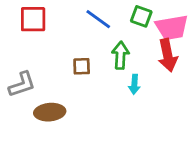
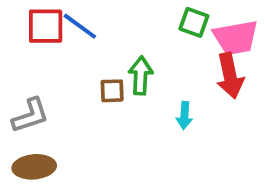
blue line: (98, 19) -> (80, 26), moved
green arrow: (120, 55) -> (141, 76), moved
brown ellipse: (50, 112) -> (34, 167), moved

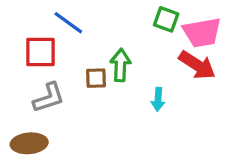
red square: (46, 26) -> (41, 52), moved
red arrow: (230, 76) -> (197, 65), turned -45
gray L-shape: (30, 116) -> (49, 98), moved

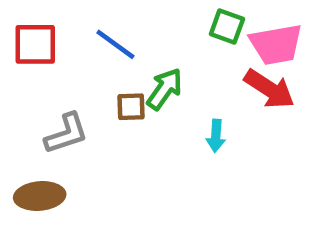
blue line: (68, 23) -> (115, 44), moved
red square: (41, 52) -> (35, 44), moved
green arrow: (120, 65) -> (165, 89), turned 32

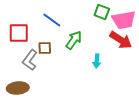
red square: (35, 44) -> (19, 33), moved
brown square: (131, 107) -> (45, 48), moved
gray L-shape: (66, 134) -> (30, 60), turned 145

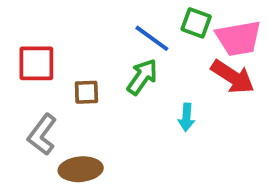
blue line: (52, 20) -> (152, 38), moved
gray L-shape: (30, 60) -> (42, 135), moved
brown ellipse: (18, 88) -> (81, 169), moved

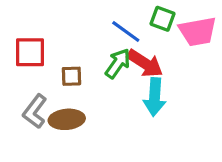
red arrow: (233, 77) -> (145, 63), moved
cyan arrow: (186, 117) -> (155, 97), size x1.6
brown ellipse: (81, 169) -> (67, 119), moved

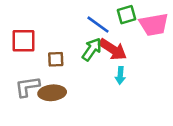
green square: (163, 19) -> (127, 15), turned -36
cyan arrow: (155, 97) -> (120, 75), size x0.6
gray L-shape: (35, 111) -> (27, 87), turned 45

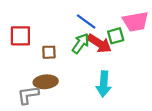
green square: (127, 15) -> (116, 36), moved
cyan arrow: (120, 75) -> (104, 84), moved, size x1.6
gray L-shape: (27, 87) -> (28, 95), moved

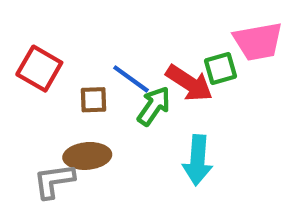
blue line: (86, 22) -> (131, 79), moved
red square: (20, 36) -> (39, 69), turned 30
green arrow: (81, 43) -> (154, 106), moved

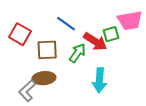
blue line: (131, 79) -> (66, 24), moved
brown square: (94, 100) -> (47, 50), size x1.5
gray L-shape: (54, 181) -> (27, 91), turned -35

